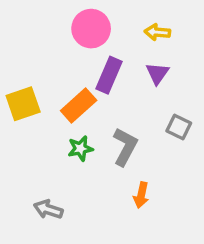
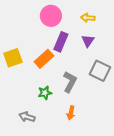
gray square: (179, 127) -> (100, 71), size x1.5
green star: (80, 149) -> (45, 93), moved
orange arrow: (141, 195) -> (71, 113), moved

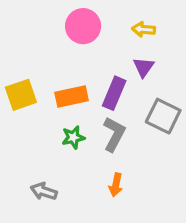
purple rectangle: (61, 42) -> (114, 93), moved
orange rectangle: (44, 59) -> (72, 96), turned 30
green star: (45, 93) -> (73, 137), moved

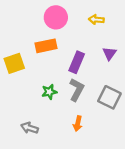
purple triangle: (144, 67) -> (109, 53), moved
orange rectangle: (72, 96) -> (46, 46), moved
gray square: (163, 116) -> (109, 97), moved

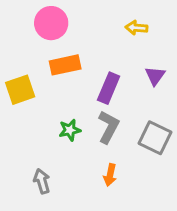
pink circle: (56, 17) -> (51, 23), moved
gray arrow: (30, 128) -> (42, 181), turned 56

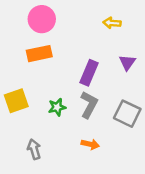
orange rectangle: (65, 65) -> (39, 54), moved
yellow square: (20, 90) -> (16, 101), moved
orange arrow: (110, 175) -> (90, 144), turned -90

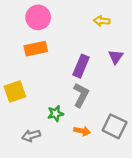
green star: (57, 107) -> (55, 114), moved
gray square: (127, 114) -> (115, 126), moved
gray arrow: (34, 149) -> (31, 136), turned -90

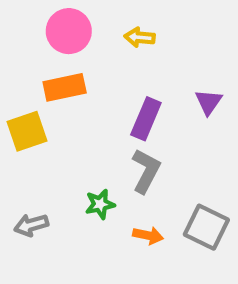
yellow arrow: (102, 21) -> (140, 37), moved
yellow square: (15, 92) -> (27, 131), moved
gray arrow: (31, 136) -> (31, 225), moved

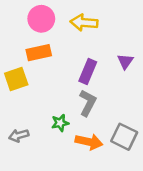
yellow arrow: (140, 37) -> (84, 23), size x1.5
orange arrow: (148, 235) -> (89, 142), size x1.5

